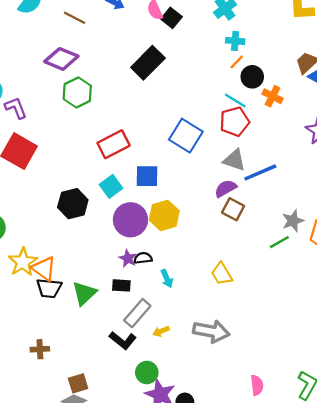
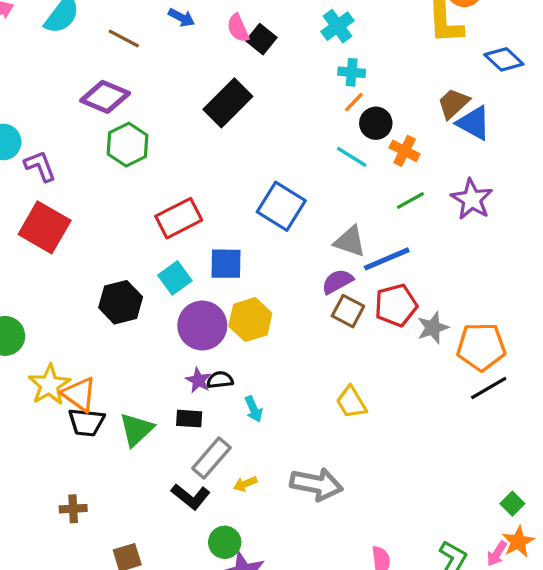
red pentagon: (235, 122) -> (396, 305), moved
green line: (279, 242) -> (410, 200), moved
yellow trapezoid: (222, 274) -> (351, 402), moved

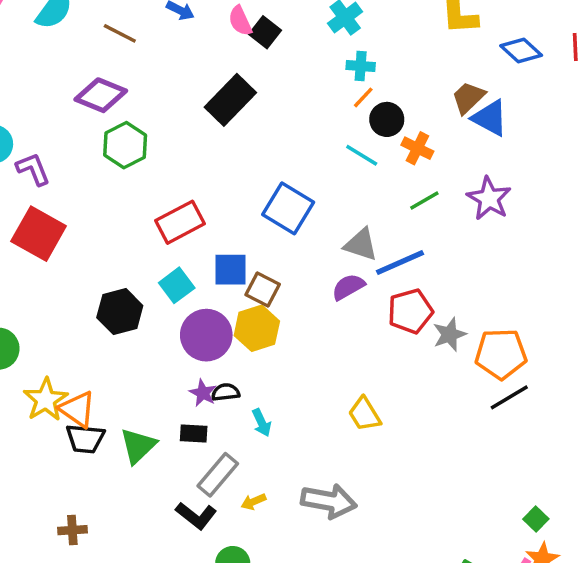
brown square: (348, 311) -> (263, 290), moved

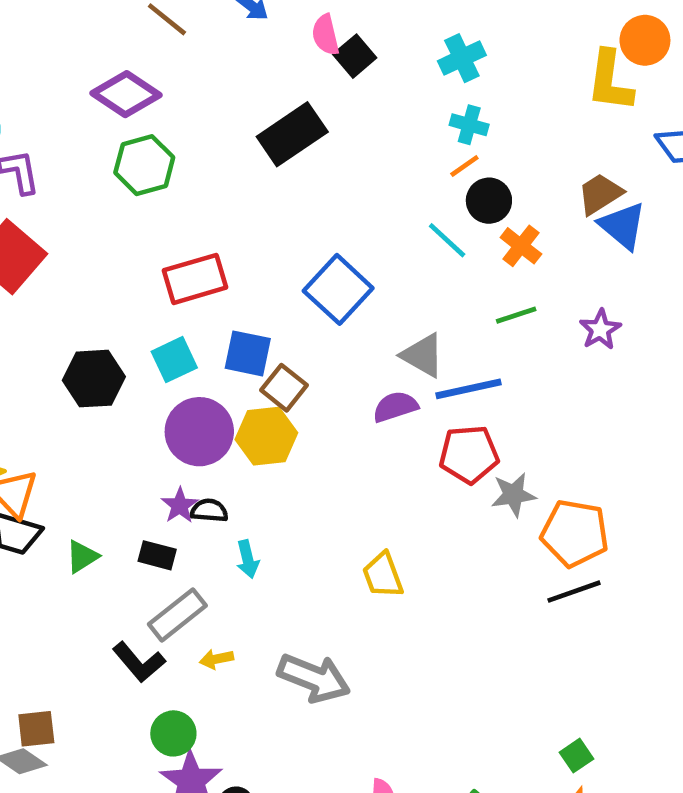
purple star: (489, 198) -> (600, 330), size x0.7
green triangle: (138, 446) -> (82, 557), size x0.7

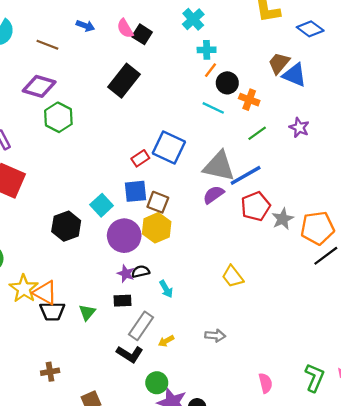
red rectangle: (195, 279) -> (140, 158), moved, size x0.6
gray triangle: (423, 355) -> (219, 166), size x1.4
gray arrow: (314, 678) -> (215, 336), size x0.6

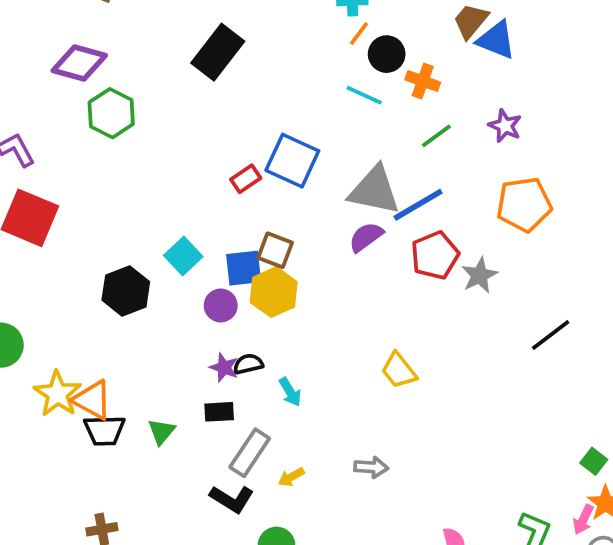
blue square: (136, 191) -> (244, 268), moved
orange pentagon: (317, 228) -> (524, 204), moved
purple circle: (124, 236) -> (221, 306), size x0.6

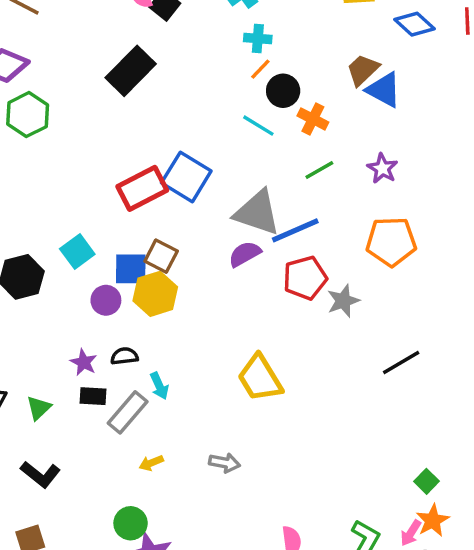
red rectangle: (246, 179) -> (142, 188), size x1.8
purple star: (224, 368) -> (84, 362), moved
yellow trapezoid: (399, 370) -> (260, 378), size x1.4
gray rectangle: (250, 453) -> (128, 412), moved
black L-shape: (232, 499) -> (40, 474), moved

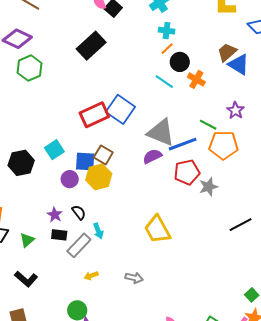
green line: (319, 170) -> (208, 125), moved, turned 54
orange pentagon: (391, 242) -> (224, 145), moved
black semicircle: (124, 356) -> (79, 212), turned 56

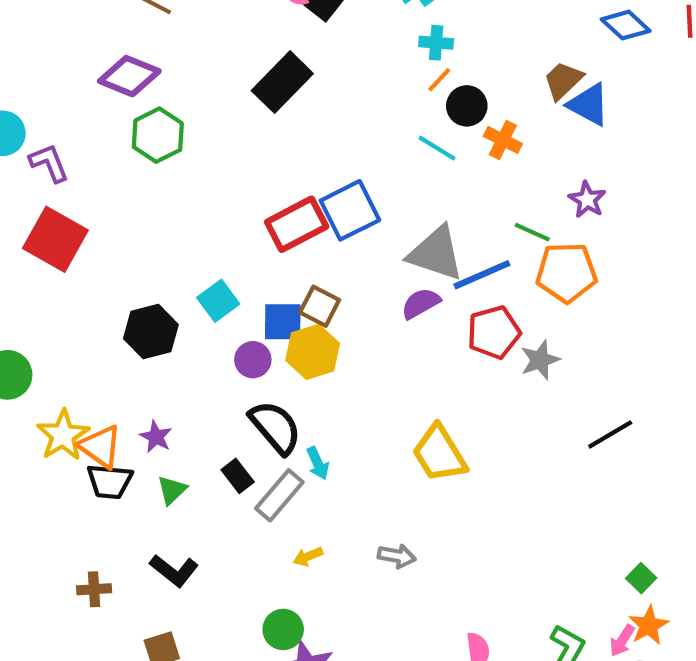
blue square: (120, 109) -> (350, 210), turned 32
black semicircle: (79, 212) -> (275, 427), size x1.8
purple star: (55, 215) -> (156, 437), moved
black rectangle: (59, 235) -> (238, 476), turned 49

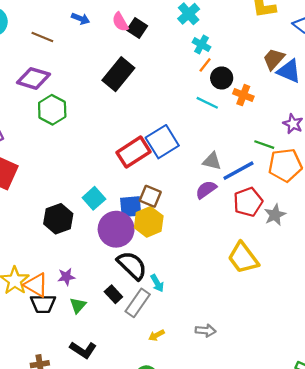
cyan cross: (436, 43) -> (201, 45), turned 30
gray triangle: (436, 253) -> (212, 161), size x0.6
purple circle: (253, 360) -> (116, 229), size x1.8
purple star: (156, 437) -> (66, 277), turned -30
yellow trapezoid: (439, 454) -> (243, 258), moved

